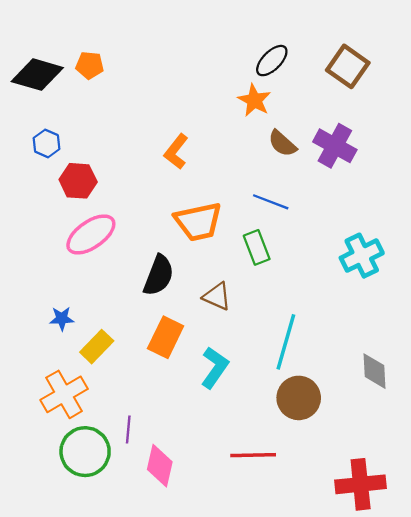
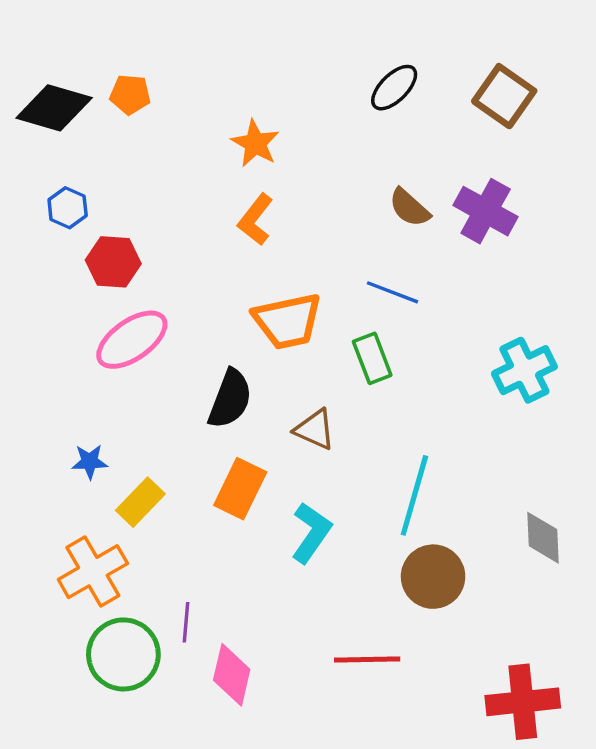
orange star: (254, 100) -> (255, 143), moved

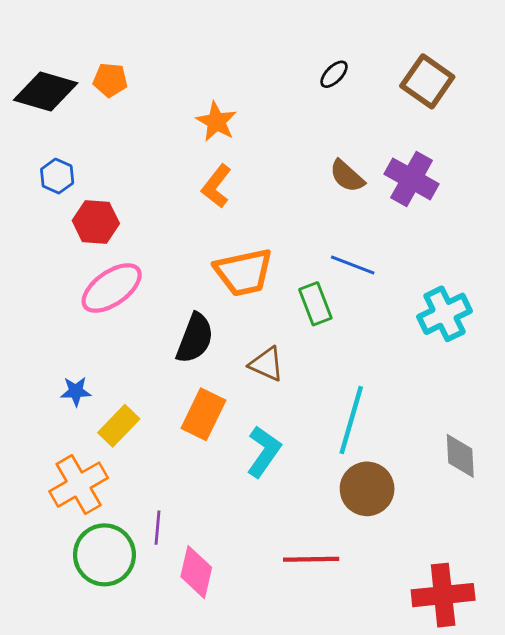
black ellipse: (394, 88) -> (334, 74), size x0.7
blue line: (392, 292) -> (353, 265), moved

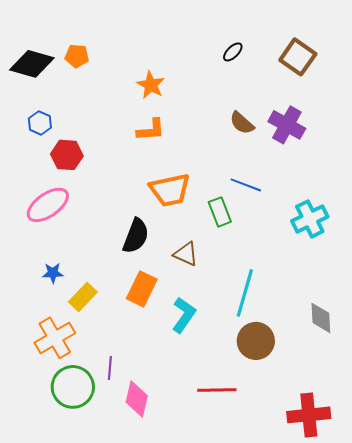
orange L-shape: (216, 186) -> (151, 130), turned -132
pink ellipse: (112, 288) -> (48, 205), moved

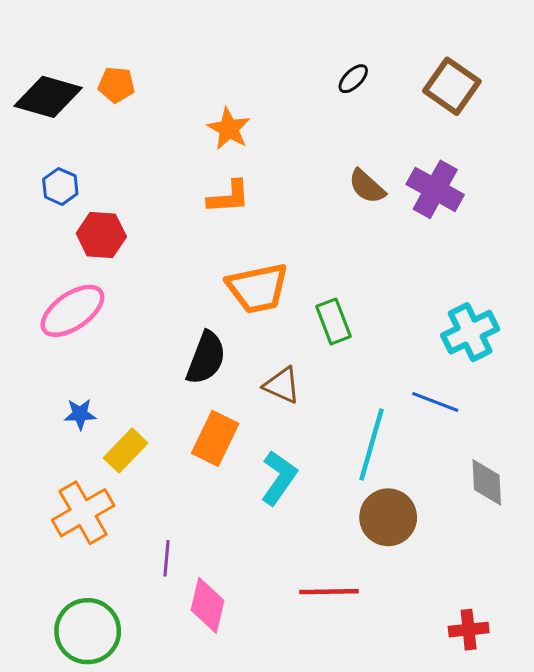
blue line: (246, 185) -> (435, 402), moved
green circle: (73, 387) -> (88, 631), moved
red cross: (309, 415) -> (469, 630), size x0.6

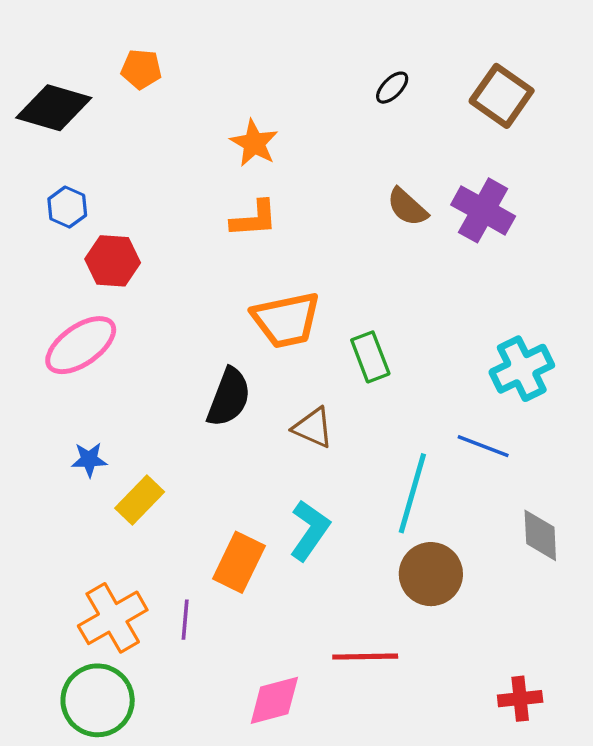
orange pentagon: (116, 85) -> (141, 69), moved
orange rectangle: (215, 438) -> (239, 562), moved
orange cross: (83, 513) -> (113, 618), moved
pink diamond: (208, 605) -> (274, 700), moved, turned 62

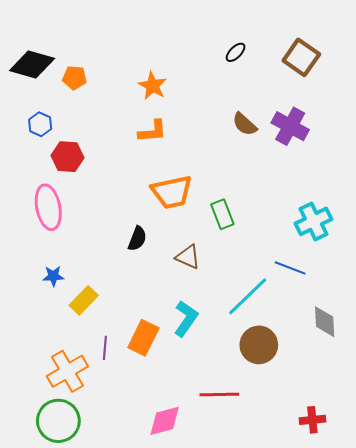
orange pentagon: (141, 69) -> (75, 78), moved
pink ellipse: (81, 345) -> (48, 207), turned -66
black semicircle: (229, 397) -> (137, 239), size x0.7
cyan line: (412, 493) -> (248, 296), turned 30
purple line: (185, 620) -> (105, 348), moved

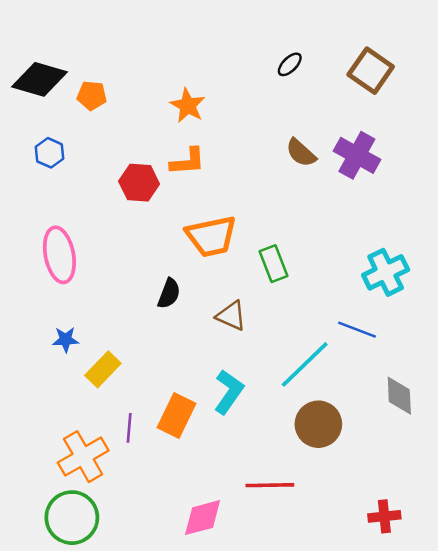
red hexagon: (67, 157) -> (139, 183), moved

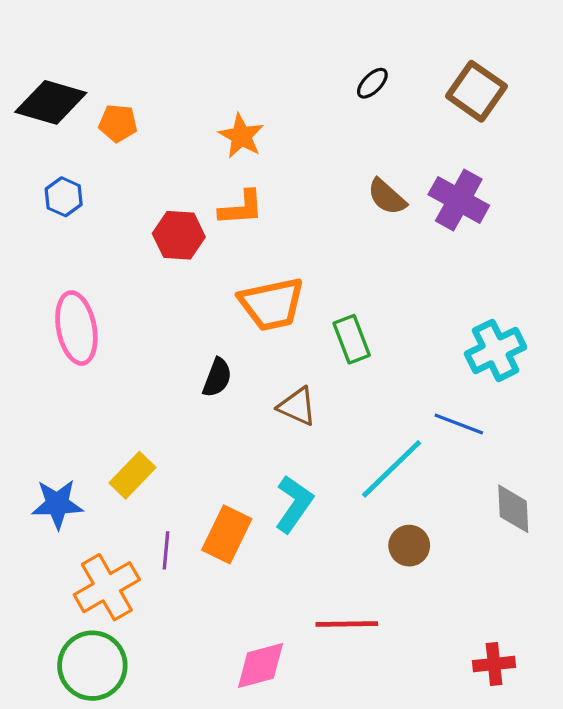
blue star: (66, 340) -> (57, 504), moved, size x1.5
brown circle: (318, 424) -> (409, 546), size x0.7

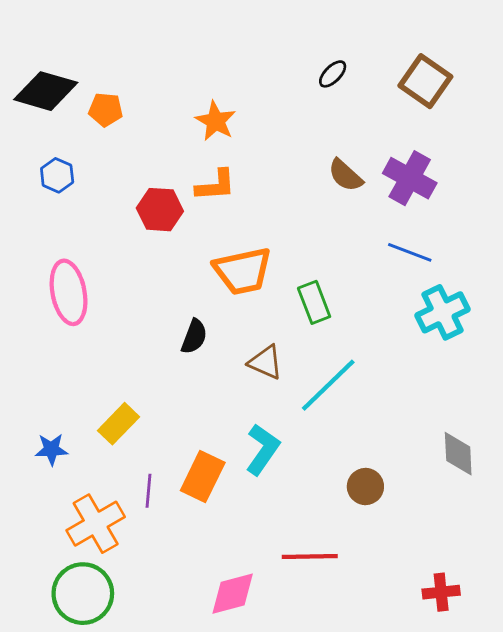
blue line: (459, 424) -> (410, 252), moved
cyan line: (392, 469) -> (328, 385), moved
blue star: (57, 504) -> (51, 449), size x0.7

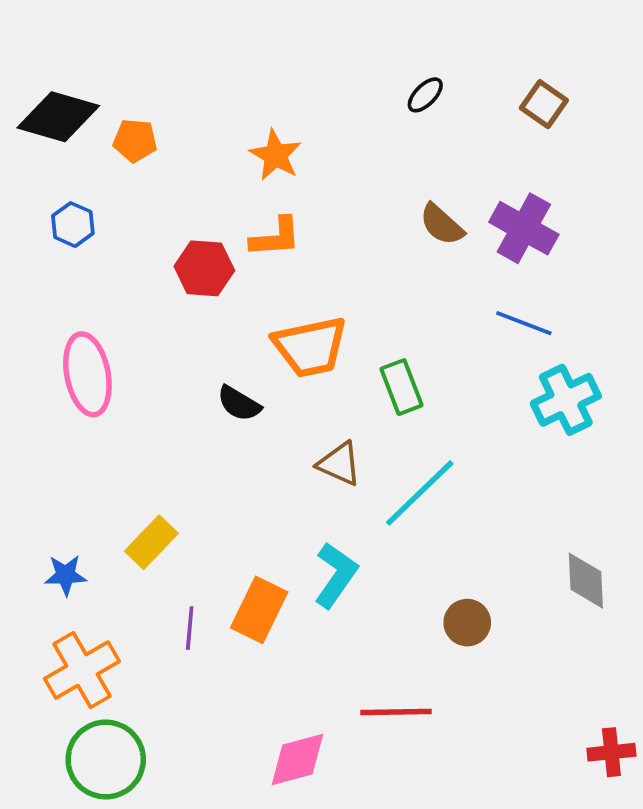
brown square: (425, 81) -> (544, 104), size x0.7
black semicircle: (194, 337) -> (239, 403), moved, turned 100
orange cross: (96, 524) -> (82, 670), moved
red cross: (441, 592) -> (611, 752), moved

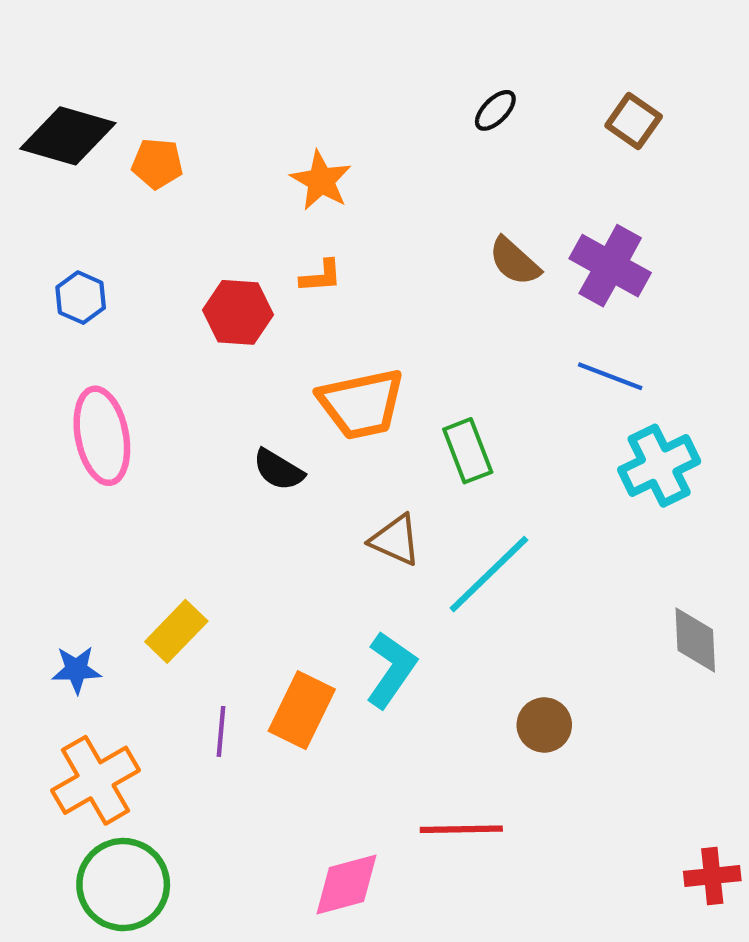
blue hexagon: (73, 225) -> (81, 298), moved
orange L-shape: (276, 237) -> (321, 276), size x0.7
gray diamond: (586, 581) -> (695, 640), moved

